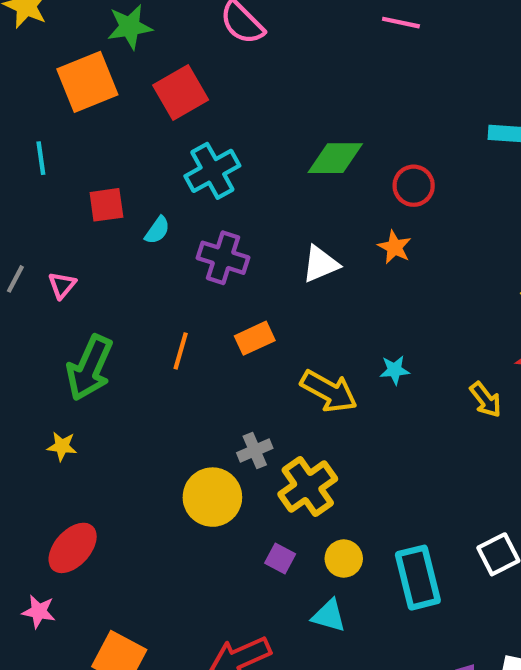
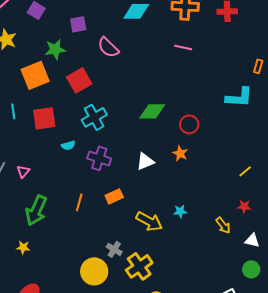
red square: (106, 205) -> (44, 118), moved, size x1.4
cyan semicircle: (157, 230) -> (68, 145), turned 40
gray cross: (255, 450) -> (114, 249), turned -35

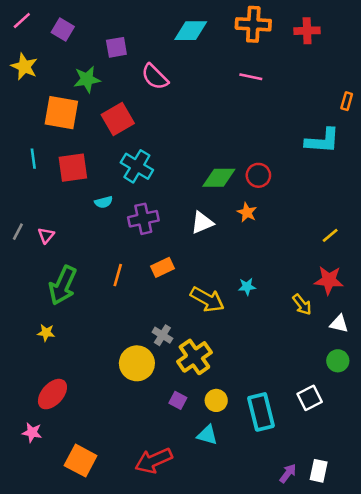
orange square: (35, 75) -> (61, 113), turned 32
green diamond: (152, 111) -> (219, 178), moved
cyan cross: (94, 117) -> (137, 166), turned -30
purple cross: (99, 158) -> (143, 219), turned -30
red star: (244, 206) -> (329, 280), size x1.6

